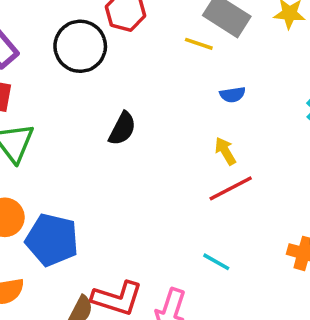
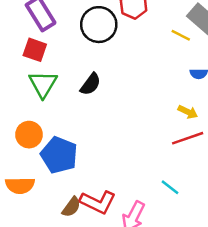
black semicircle: (122, 129) -> (91, 84), moved
yellow arrow: (225, 151) -> (188, 112), turned 138

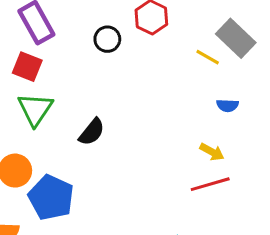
black circle: (99, 25) -> (107, 39), size x0.6
black semicircle: (91, 84) -> (92, 132), moved

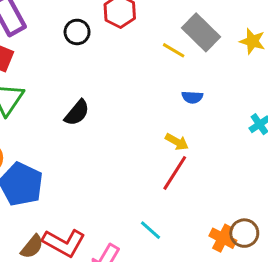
black semicircle: (92, 132) -> (77, 113), moved
red line: (210, 184) -> (175, 173), turned -42

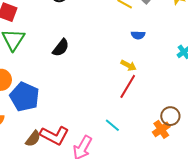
brown circle: (244, 233) -> (170, 116), moved
orange cross: (223, 238) -> (161, 129), turned 30

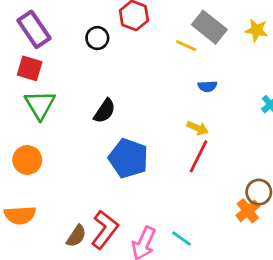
blue pentagon: (24, 97) -> (128, 158), moved
cyan line: (112, 125) -> (181, 238), moved
red L-shape: (54, 135) -> (105, 230), turned -76

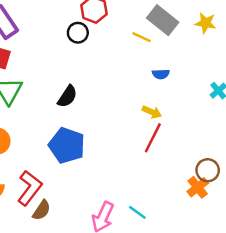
black circle: (97, 38) -> (78, 33), moved
blue pentagon: (128, 158) -> (67, 145), moved
red L-shape: (105, 230) -> (30, 188), moved

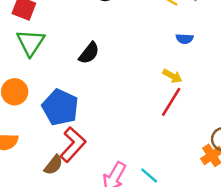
blue pentagon: (67, 145) -> (60, 107), moved
red L-shape: (30, 188) -> (73, 145), moved

